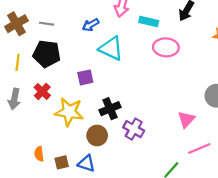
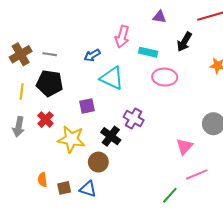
black cross: (110, 109) -> (111, 136), turned -30
purple cross: (134, 129) -> (134, 118), moved

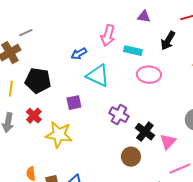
gray line: (50, 54) -> (26, 33), moved, turned -32
black cross: (111, 136) -> (145, 132), moved
brown circle: (98, 162) -> (131, 157), moved

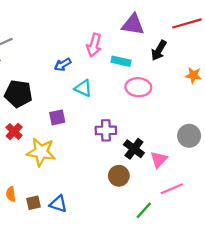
purple triangle: (144, 17) -> (133, 25), size x1.6
cyan triangle: (98, 76) -> (83, 88), size x0.7
purple cross: (119, 115) -> (106, 130), turned -30

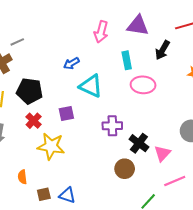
pink arrow: (94, 45) -> (101, 32), moved
cyan rectangle: (121, 61) -> (127, 60), turned 66
cyan triangle: (83, 88) -> (91, 86), size x1.4
red cross: (14, 131) -> (34, 121), moved
orange semicircle: (11, 194) -> (22, 177), moved

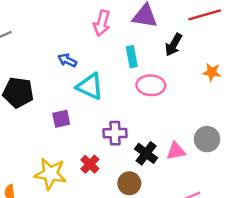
blue arrow: (71, 63) -> (67, 60), turned 56
red cross: (34, 121) -> (90, 164), moved
yellow star: (51, 146) -> (50, 174), moved
pink triangle: (162, 153) -> (176, 151), moved, turned 36

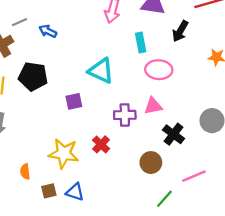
blue arrow: (67, 60) -> (48, 31), moved
pink triangle: (176, 151) -> (153, 106), moved
black cross: (146, 153) -> (173, 134), moved
brown circle: (129, 183) -> (151, 163), moved

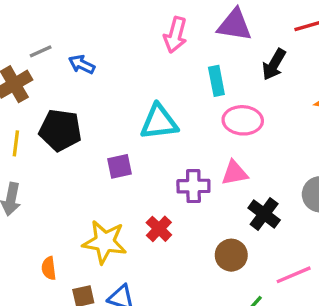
cyan triangle: (101, 71) -> (159, 122), turned -32

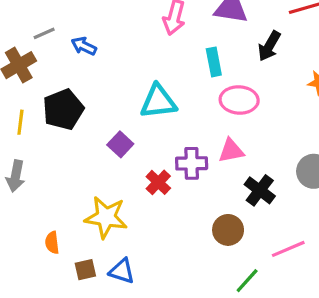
black pentagon: (60, 130) -> (63, 109), turned -30
purple square: (119, 166) -> (120, 144), turned -35
red cross: (159, 229) -> (158, 182), moved

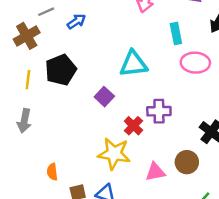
blue arrow: (84, 46) -> (76, 21), turned 120
pink triangle: (231, 151) -> (155, 172), moved
yellow star: (106, 217) -> (114, 154), moved

